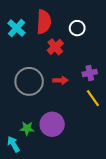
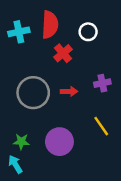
cyan cross: (17, 28) -> (19, 32), turned 36
yellow line: (93, 98) -> (101, 126), moved
green star: (27, 128) -> (21, 142), moved

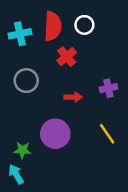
white circle: (88, 32) -> (84, 25), moved
gray circle: (33, 93) -> (26, 81), moved, size x0.7
purple circle: (59, 142) -> (55, 134), moved

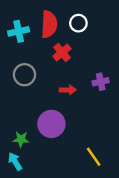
yellow line: (107, 134) -> (94, 157), moved

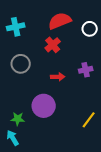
white circle: (78, 23) -> (90, 29), moved
red semicircle: (49, 24) -> (60, 21), moved, turned -115
yellow line: (94, 157) -> (89, 120), moved, turned 72

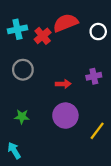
red cross: (53, 45) -> (43, 36), moved
purple circle: (44, 106) -> (65, 116), moved
green star: (18, 119) -> (22, 117), moved

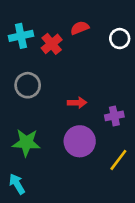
red semicircle: (65, 23) -> (80, 28), size x0.6
purple cross: (94, 76) -> (114, 116), moved
green star: (22, 117) -> (26, 143), size x1.5

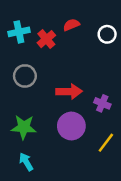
red arrow: (77, 103) -> (69, 91), size x1.5
purple cross: (114, 116) -> (102, 103), turned 35
cyan arrow: (17, 184) -> (26, 162), moved

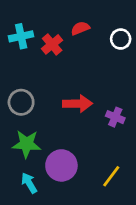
gray circle: (25, 76) -> (21, 102), moved
purple circle: (71, 126) -> (61, 165), moved
yellow line: (106, 143) -> (111, 176), moved

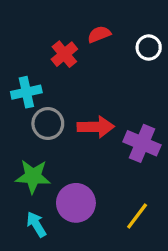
cyan cross: (21, 36) -> (26, 92), moved
gray circle: (21, 102) -> (48, 124), moved
purple cross: (115, 117) -> (142, 143), size x1.5

